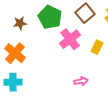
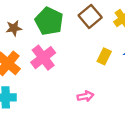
pink cross: (70, 39) -> (43, 58), moved

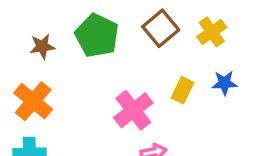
pink cross: (43, 58) -> (133, 110), moved

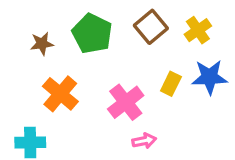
blue star: (224, 83) -> (210, 77), size x1.5
orange cross: (33, 101) -> (60, 94), moved

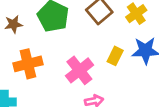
orange cross: (60, 94) -> (28, 64), turned 36

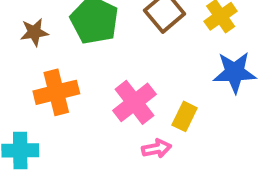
yellow rectangle: (115, 56) -> (185, 116), moved

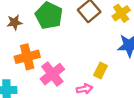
pink cross: (134, 102) -> (52, 74), moved

